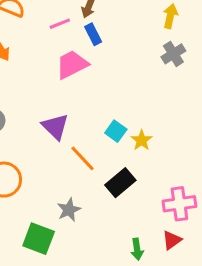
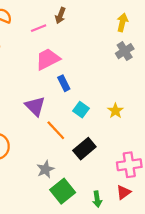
blue rectangle: (93, 34) -> (64, 83), moved
yellow star: (142, 140) -> (115, 111), moved
green square: (39, 239) -> (63, 191), moved, turned 30

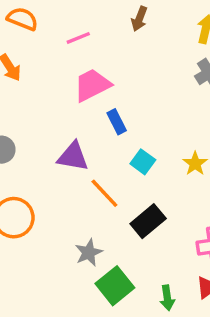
brown arrow: (60, 16) -> (139, 19), moved
purple triangle: (35, 106) -> (73, 157), turned -35

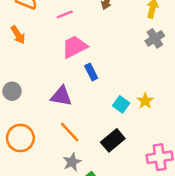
cyan square: (143, 162) -> (121, 104), moved
orange line: (104, 193) -> (70, 132), moved

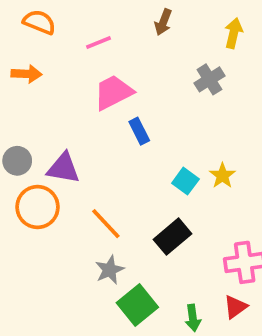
orange arrow: (18, 35) -> (26, 74), turned -54
gray cross: (155, 38) -> (209, 79), moved
purple triangle: (61, 96) -> (63, 168), moved
orange circle: (20, 138) -> (38, 207), moved

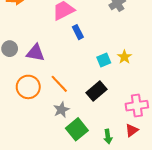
cyan square: (185, 181) -> (104, 60), turned 32
orange circle: (38, 207) -> (28, 87), moved

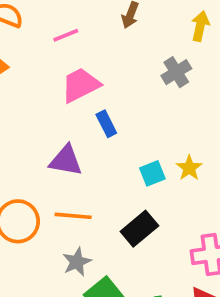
purple triangle: (35, 53) -> (66, 161), moved
orange line: (59, 84) -> (73, 216), turned -42

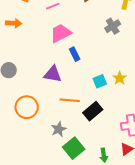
orange line: (73, 216) -> (70, 100), moved

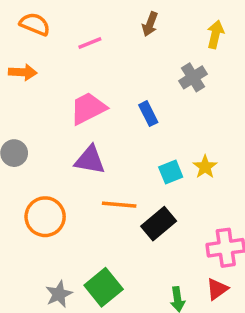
pink trapezoid: (61, 33) -> (88, 108), moved
blue rectangle: (75, 54) -> (148, 114), moved
gray star: (59, 129) -> (59, 294), moved
green square: (74, 148) -> (104, 287), moved

